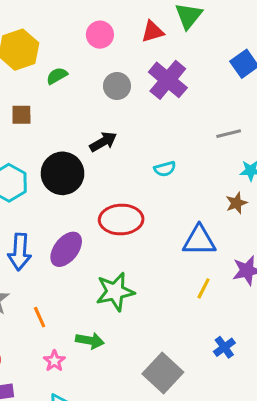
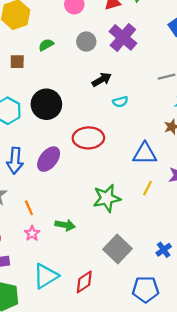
green semicircle: (57, 76) -> (46, 45), moved
black arrow: (103, 142) -> (102, 80), moved
green star: (115, 292) -> (107, 198), moved
blue cross: (224, 347) -> (164, 250), moved
pink star: (54, 361) -> (32, 233), moved

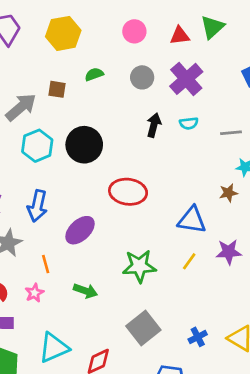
black arrow: (102, 80) -> (154, 125), turned -54
cyan semicircle: (120, 102) -> (189, 123), moved
purple ellipse: (49, 159) -> (80, 230), moved
pink star: (32, 233) -> (34, 293), moved

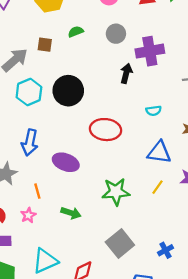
purple cross: (186, 79) -> (150, 51), moved, turned 32
cyan semicircle: (189, 123) -> (154, 111), moved
purple ellipse: (80, 230) -> (66, 162), turned 65

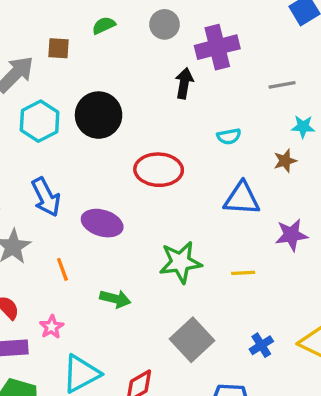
blue arrow: (30, 142) -> (46, 197), turned -35
yellow line: (158, 187) -> (243, 273), moved, turned 56
pink star: (28, 215) -> (52, 327), moved

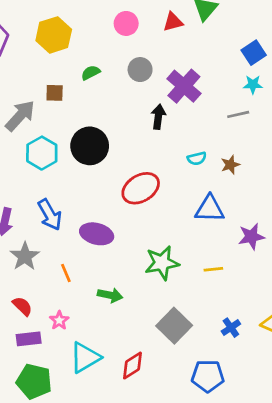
purple cross: (217, 47) -> (184, 86), turned -32
cyan star: (303, 127) -> (253, 85), moved
brown star: (285, 161) -> (230, 165), moved
red ellipse: (159, 170) -> (141, 188), turned -30

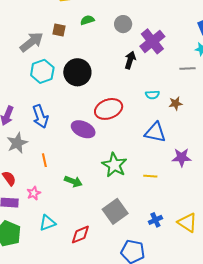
purple ellipse: (97, 234) -> (83, 129), moved
green star: (162, 263) -> (114, 165), turned 30
cyan triangle: (85, 357) -> (47, 223), size x0.7

